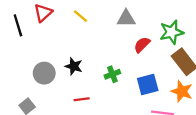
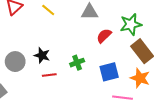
red line: (82, 99) -> (49, 75), moved

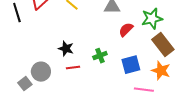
gray circle: (15, 62) -> (41, 72), moved

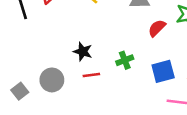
gray square: (25, 84) -> (20, 91), moved

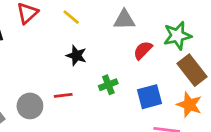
black star: (83, 52) -> (76, 56), moved
red line: (91, 75) -> (63, 95), moved

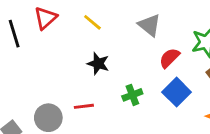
gray triangle: (124, 20) -> (149, 25), turned 40
blue square: (149, 97) -> (177, 92), moved, turned -30

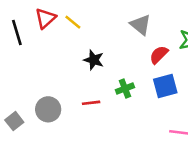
yellow line: (92, 22) -> (73, 22), moved
blue square: (177, 92) -> (165, 86), turned 30
red line: (84, 106) -> (91, 103), moved

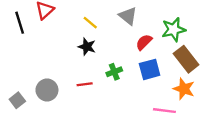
yellow line: (73, 22) -> (90, 23), moved

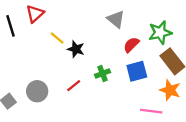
yellow line: (90, 23) -> (57, 38), moved
red line: (85, 84) -> (74, 86), turned -32

